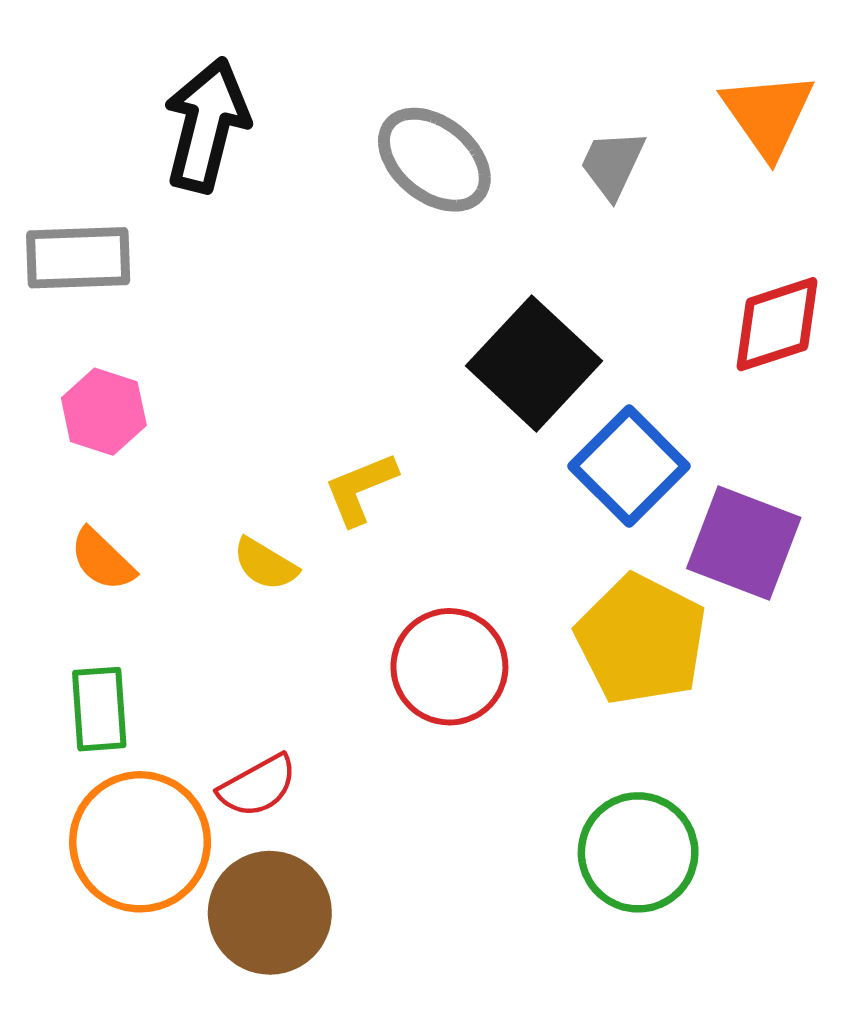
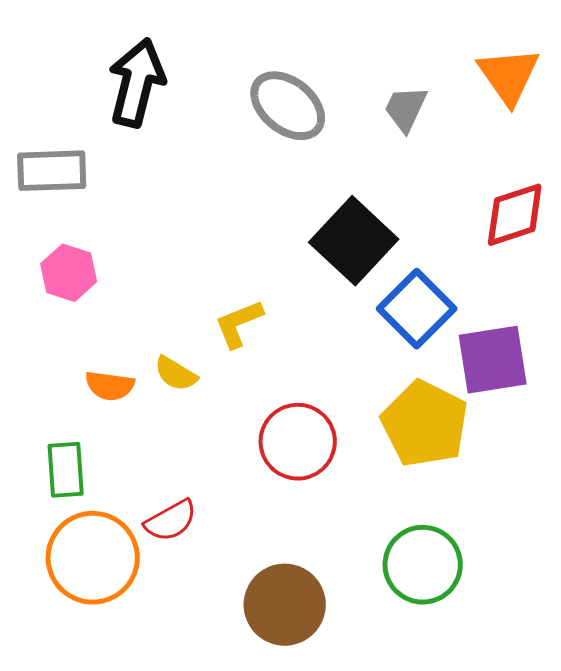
purple square: (744, 543) -> (493, 360), turned -30
orange semicircle: (102, 560) -> (110, 386), moved, turned -36
brown circle: (270, 913) -> (285, 605), moved

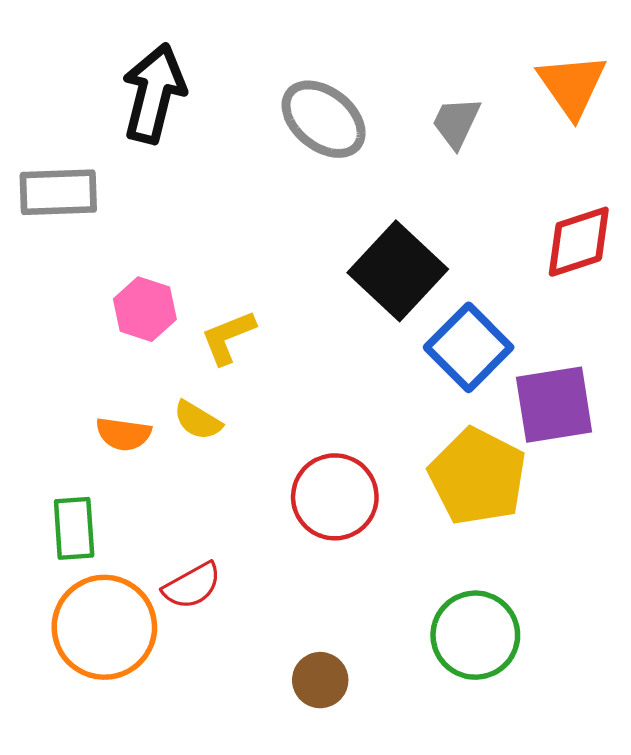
pink hexagon: (69, 273) -> (145, 309), moved
yellow L-shape: (239, 324) -> (228, 337), moved
brown circle: (285, 605) -> (320, 680), size x0.6

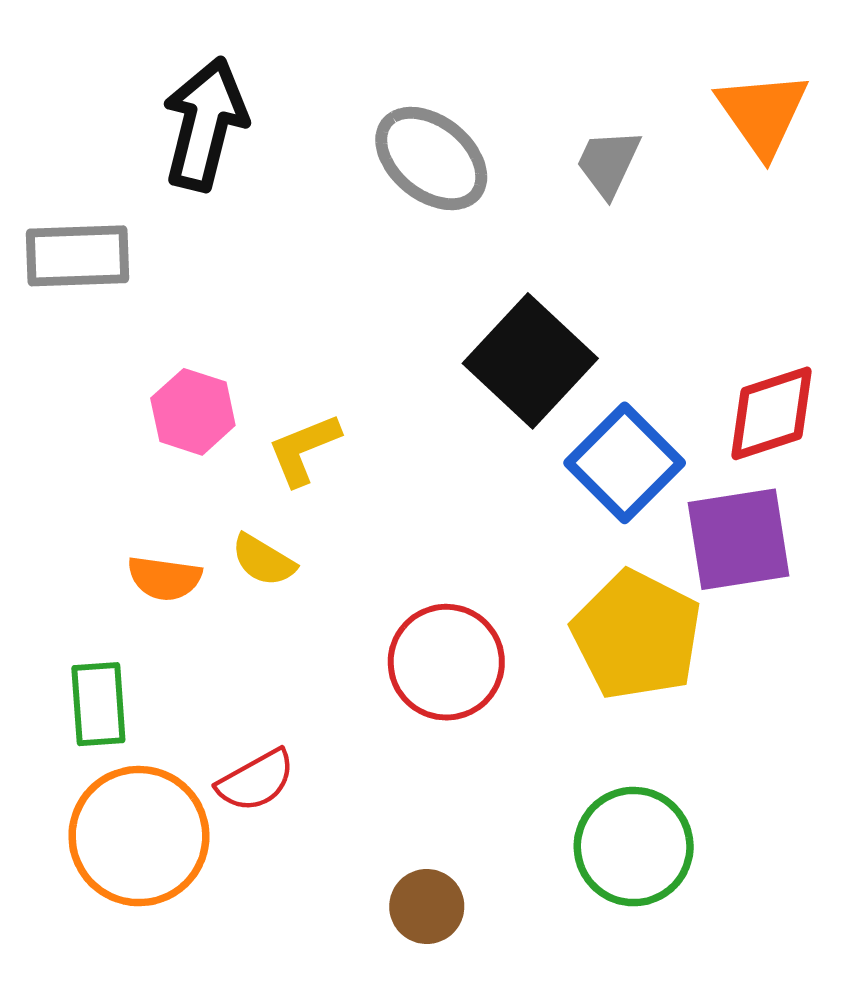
red diamond: (579, 242) -> (772, 413), moved

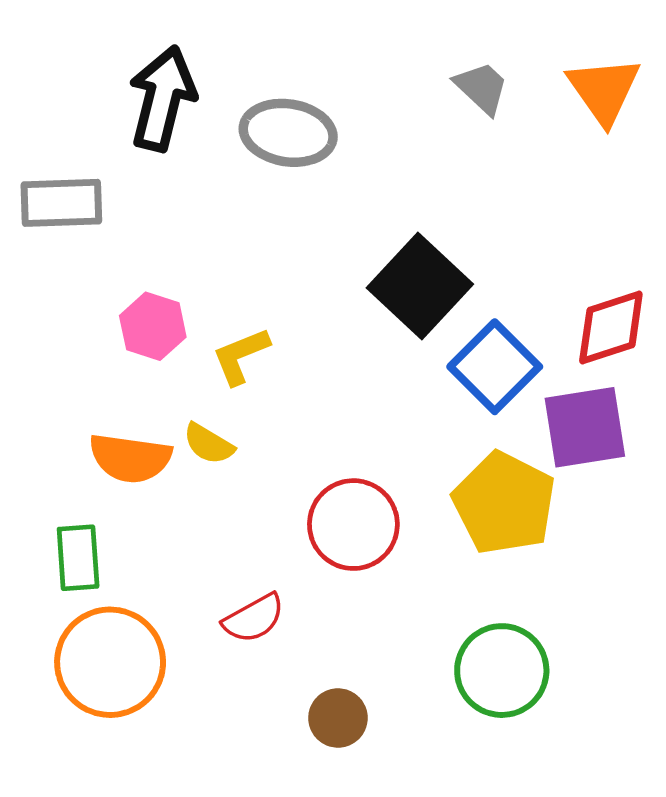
gray ellipse: (431, 158) -> (288, 133), moved, turned -30
gray trapezoid: (608, 163) -> (482, 88), moved, turned 108
orange semicircle: (164, 578) -> (130, 458), size x1.4
red semicircle: (256, 781) -> (254, 618), moved

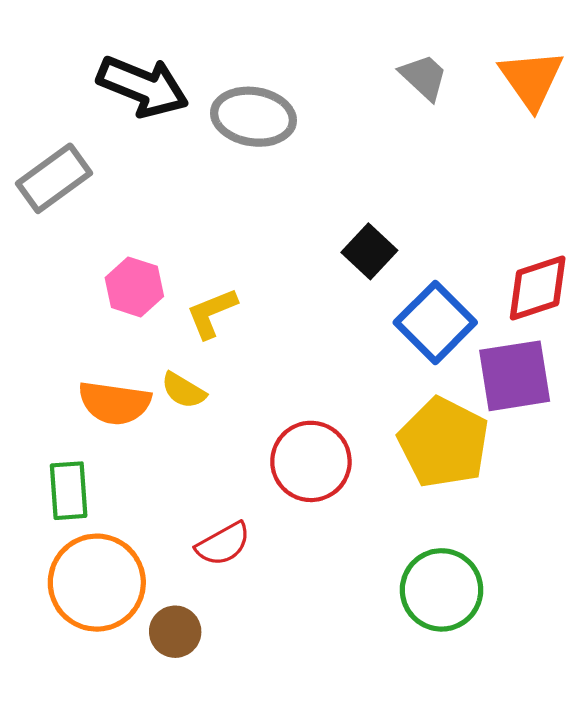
black arrow: (162, 98) -> (143, 86), turned 98
gray rectangle: (61, 203) -> (54, 178), turned -34
black square: (420, 286) -> (369, 251), size x0.6
brown circle: (338, 718) -> (175, 632), moved

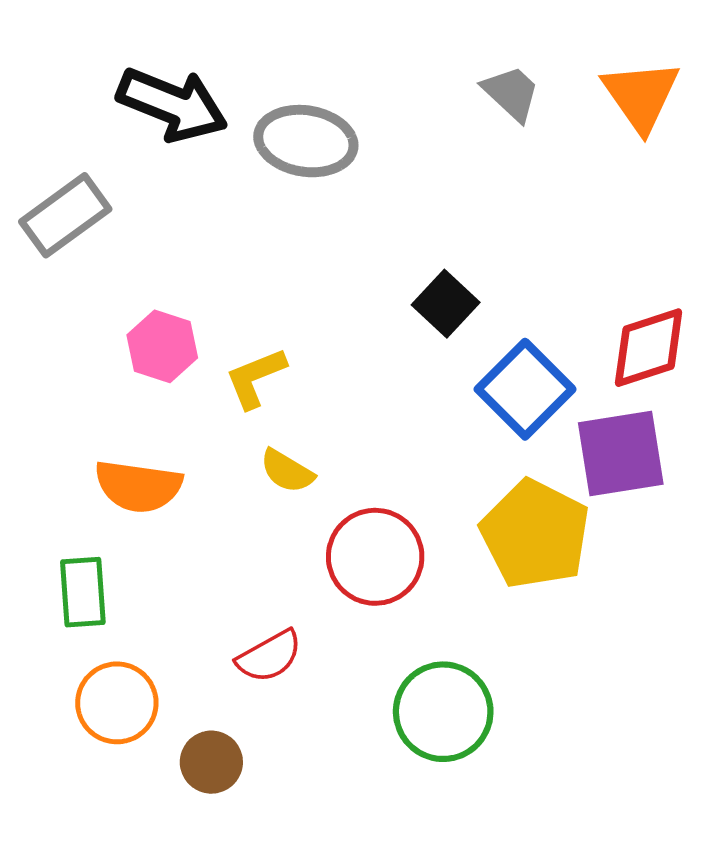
yellow semicircle: (184, 390) -> (287, 471), moved
orange circle: (97, 583) -> (117, 703), size x0.7
green circle: (442, 590) -> (443, 712), moved

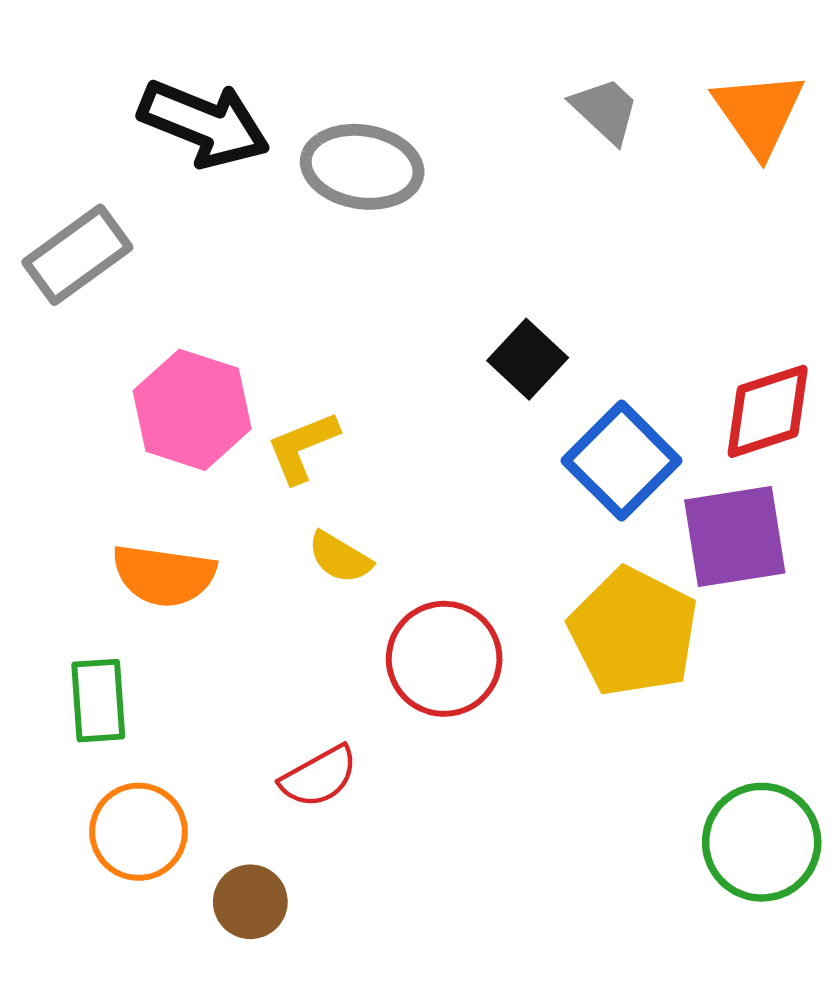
pink hexagon: (162, 346) -> (192, 410), size x1.4
green circle: (443, 712) -> (762, 842), moved

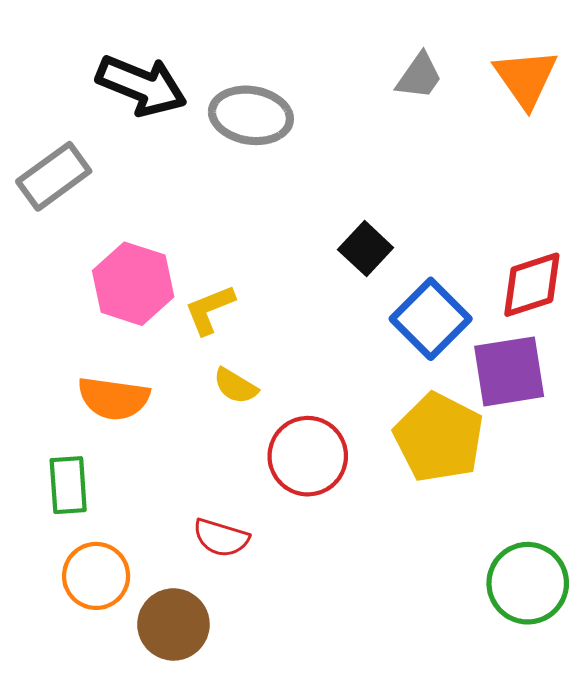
gray trapezoid: (605, 110) -> (419, 76), turned 82
red semicircle: (319, 777) -> (221, 538), turned 46
brown circle: (250, 902) -> (173, 624), size x1.4

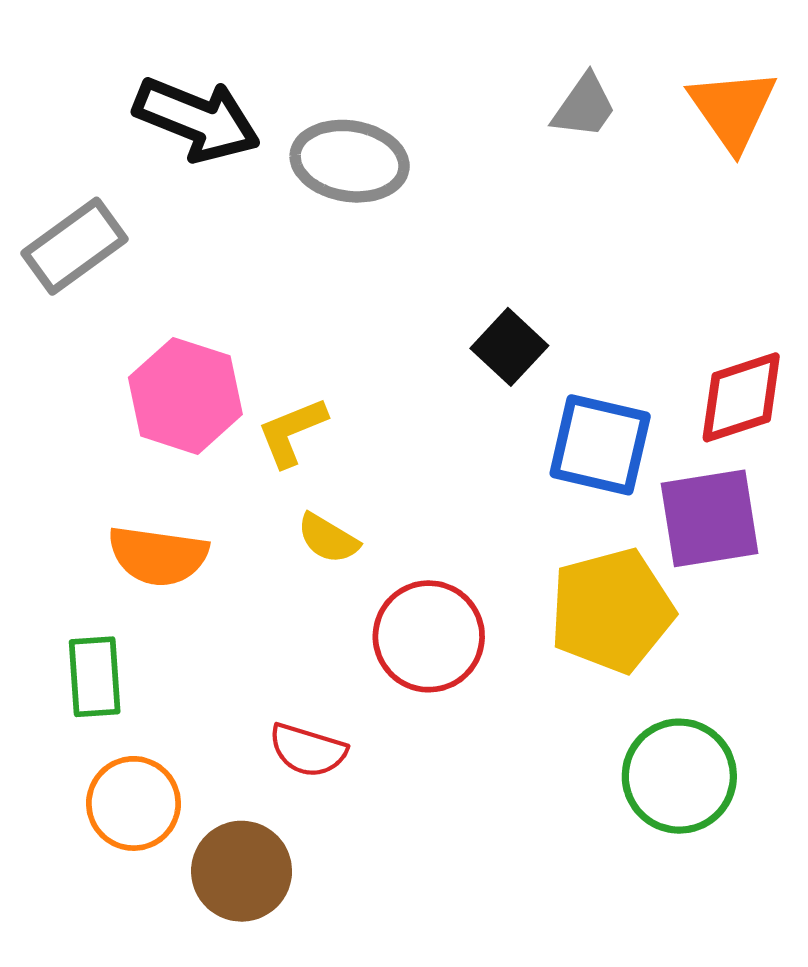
blue square: (431, 319) -> (600, 445), turned -32
yellow pentagon: (439, 438) -> (612, 610), turned 30
green circle: (528, 583) -> (679, 776), moved

